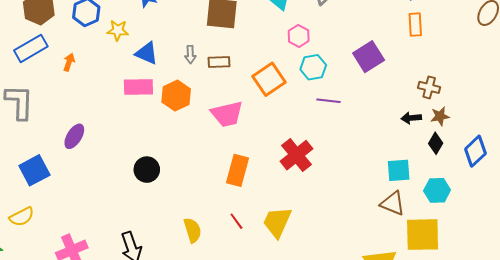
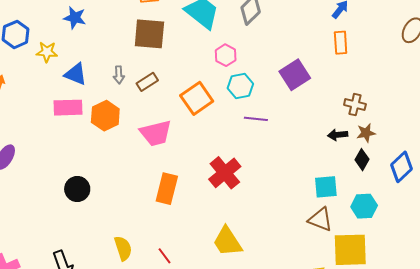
brown rectangle: (219, 62) -> (147, 82), turned -30
red line: (236, 221) -> (165, 256), moved
yellow trapezoid: (277, 222) -> (227, 242), moved, turned -56

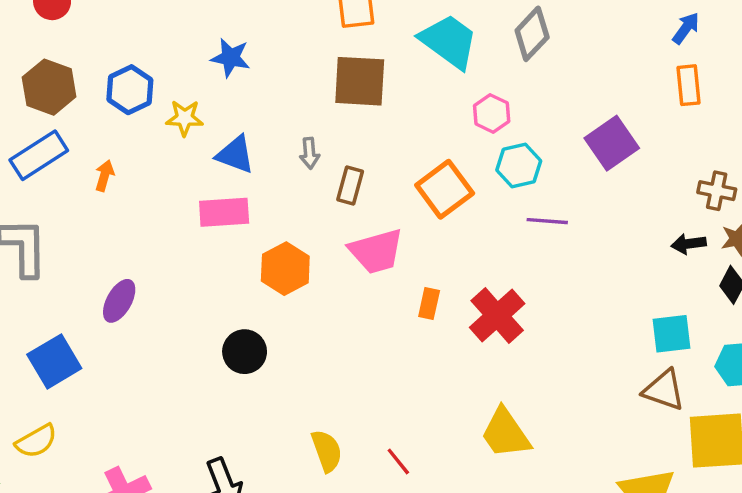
brown rectangle: (147, 82) -> (350, 186), moved, turned -40
orange hexagon: (105, 116) -> (285, 269), moved
orange rectangle: (167, 189) -> (429, 303), moved, size x0.6

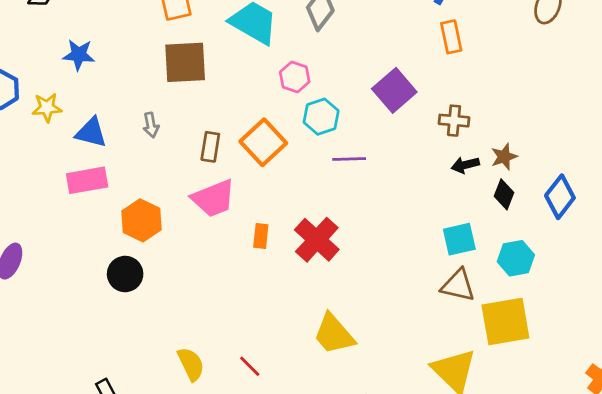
brown rectangle: (350, 186) -> (210, 147), moved
brown cross: (717, 191) -> (454, 121), moved
black circle: (245, 352) -> (125, 274), moved

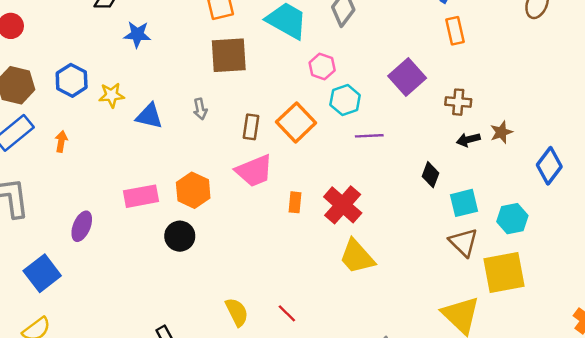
blue star: (79, 55) -> (137, 34), moved
pink rectangle: (87, 180) -> (141, 196), moved
black diamond: (504, 194) -> (431, 175), moved
brown triangle: (458, 285) -> (463, 242), turned 32
yellow trapezoid: (334, 334) -> (357, 257), moved

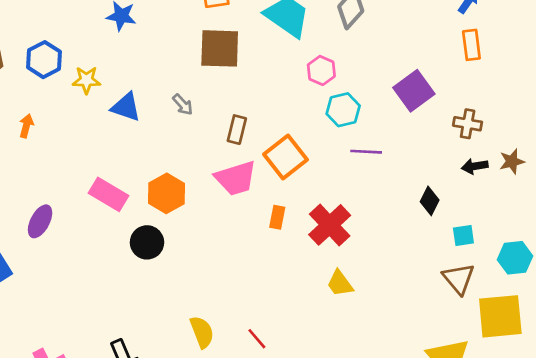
gray arrow: (200, 109) -> (183, 105), turned -36
orange square: (296, 122) -> (286, 157), moved
pink rectangle: (141, 196) -> (109, 194), turned 36
cyan square: (464, 203) -> (463, 235), size x0.7
yellow trapezoid: (357, 257) -> (340, 283), size x0.7

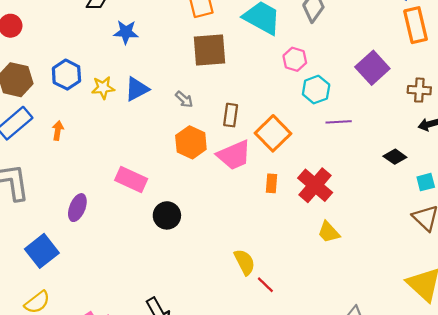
orange rectangle: (471, 45) -> (416, 25), size x1.4
blue triangle: (126, 107) -> (137, 89), moved, turned -40
orange hexagon: (167, 193) -> (191, 142), moved
black diamond: (430, 201) -> (395, 157), turned -75
yellow semicircle: (202, 332) -> (245, 262), moved

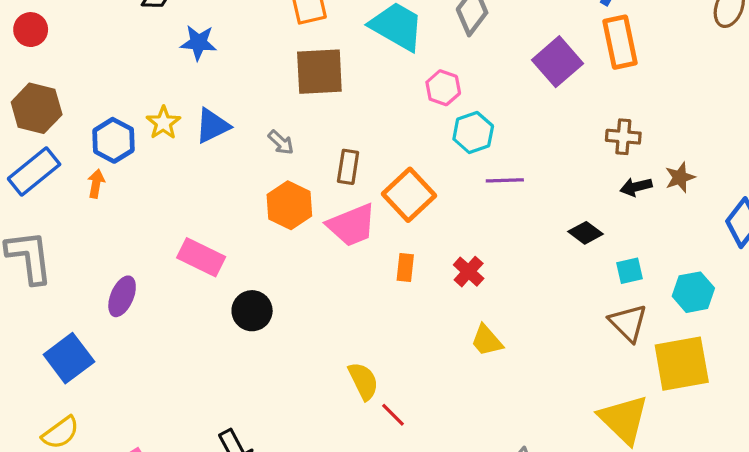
purple square: (372, 68) -> (558, 62), moved
blue hexagon: (66, 75) -> (113, 140), moved
yellow star: (103, 88) -> (163, 123), turned -30
red cross: (315, 185) -> (469, 272), size x0.6

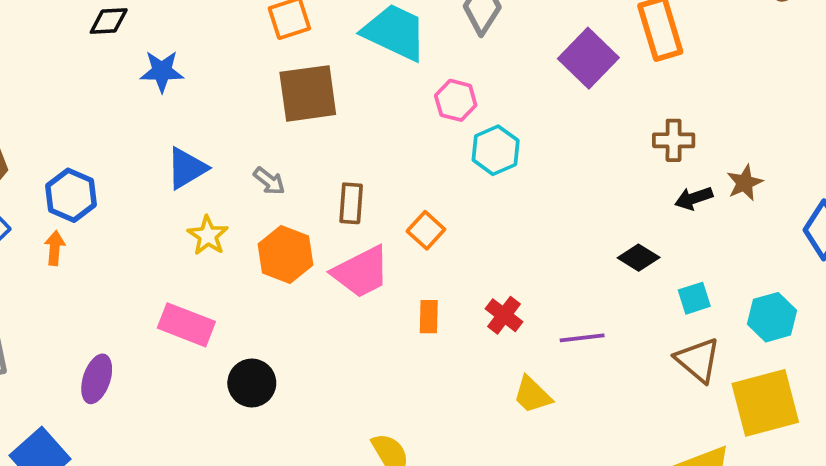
yellow star: (163, 123) -> (208, 235), moved
purple line: (505, 180) -> (582, 338), moved
orange square: (409, 195) -> (426, 230), size x0.6

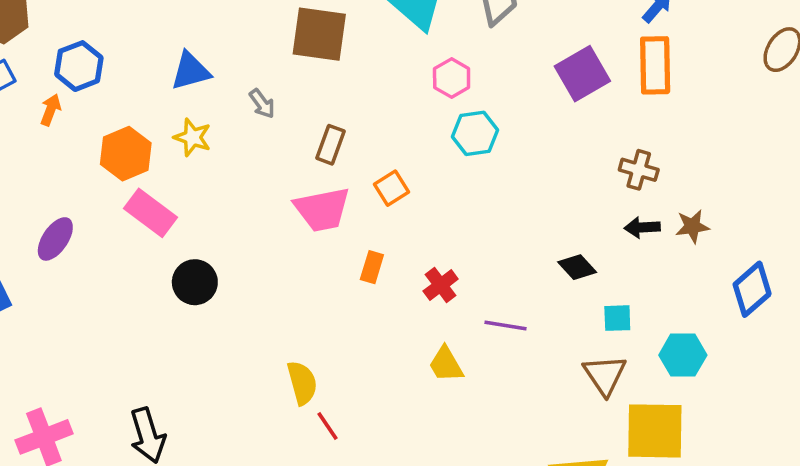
yellow star: (208, 235) -> (193, 137), turned -30
orange hexagon: (286, 255) -> (126, 154), moved

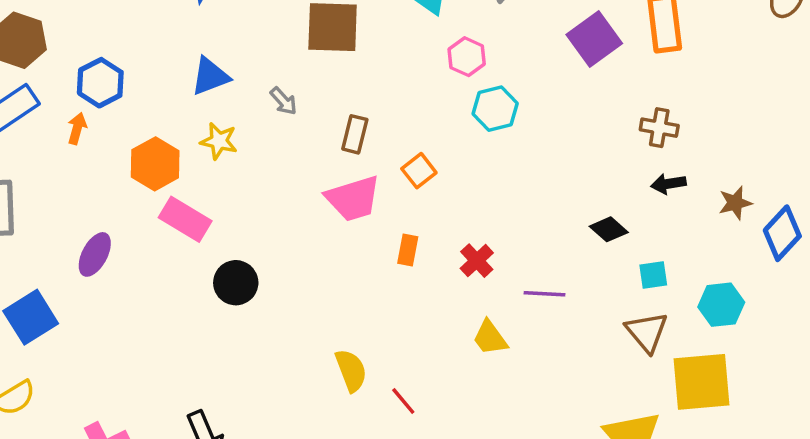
brown star: (692, 226) -> (735, 203), moved
red line: (327, 426) -> (403, 401), moved

